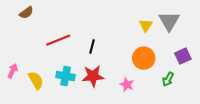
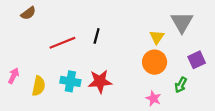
yellow triangle: (146, 25) -> (157, 37), moved
black line: (92, 46) -> (97, 36), moved
yellow semicircle: (36, 80) -> (39, 86), turned 42
pink star: (127, 85) -> (153, 98), moved

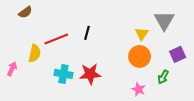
yellow semicircle: (39, 86) -> (35, 53), moved

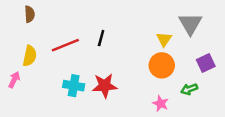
brown semicircle: (25, 12) -> (30, 14), turned -56
yellow semicircle: (35, 53) -> (30, 56), moved
green arrow: (163, 77) -> (189, 89), turned 40

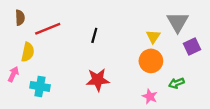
brown semicircle: (30, 14) -> (20, 18), moved
red line: (65, 45) -> (48, 29), moved
purple square: (206, 63) -> (192, 46), moved
cyan cross: (74, 86) -> (40, 86), moved

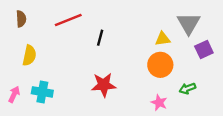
red line: (48, 29) -> (68, 20), moved
yellow triangle: (153, 37) -> (163, 39), turned 48
pink arrow: (13, 74) -> (14, 94), moved

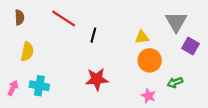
red line: (68, 20) -> (64, 18), turned 55
yellow triangle: (163, 39) -> (142, 37), moved
purple square: (204, 49) -> (190, 46), turned -35

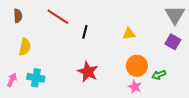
gray triangle: (176, 22) -> (175, 15), moved
orange circle: (150, 60) -> (137, 66), moved
red star: (97, 79) -> (88, 72), turned 30

